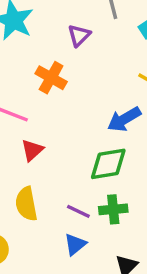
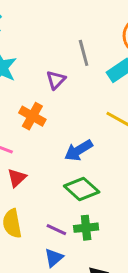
blue arrow: (124, 119) -> (79, 150), moved
green diamond: (108, 164) -> (82, 189), turned 52

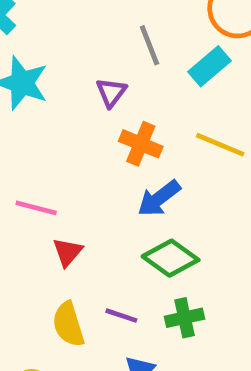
orange cross: (32, 116) -> (141, 144), moved
purple line: (56, 230) -> (121, 316), moved

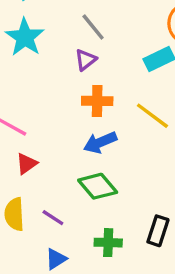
gray line: (150, 45) -> (93, 27), moved, turned -32
orange cross: (141, 144) -> (97, 101), turned -36
green cross: (184, 318) -> (108, 243), moved

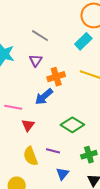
purple triangle: (86, 60) -> (36, 60), moved
blue arrow: (100, 142) -> (44, 97), moved

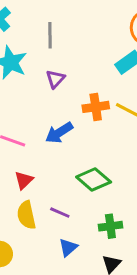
gray line: (40, 36) -> (50, 35), moved, turned 48
orange cross: (56, 77) -> (96, 107), moved
red triangle: (28, 125) -> (24, 180), moved

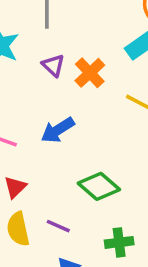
purple triangle: (55, 79) -> (53, 65), turned -30
orange cross: (96, 107) -> (90, 73), moved, turned -35

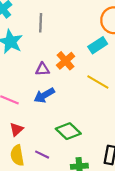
purple triangle: (53, 65) -> (42, 69), moved, turned -48

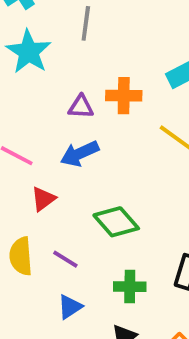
orange cross: (66, 61) -> (124, 96), turned 36
red triangle: (16, 129) -> (43, 199), moved

